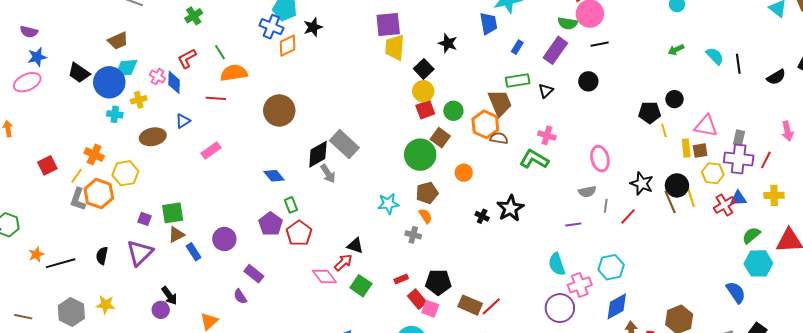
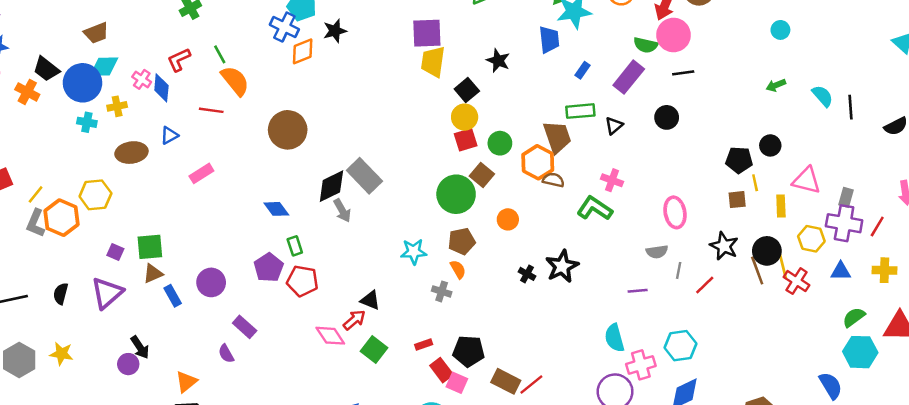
orange semicircle: (234, 73) -> (235, 81), turned 56
brown square: (700, 151) -> (737, 200), moved
orange cross: (94, 155) -> (27, 92), moved
red cross: (724, 205) -> (797, 281), moved, turned -30
red pentagon: (299, 233) -> (302, 281), turned -30

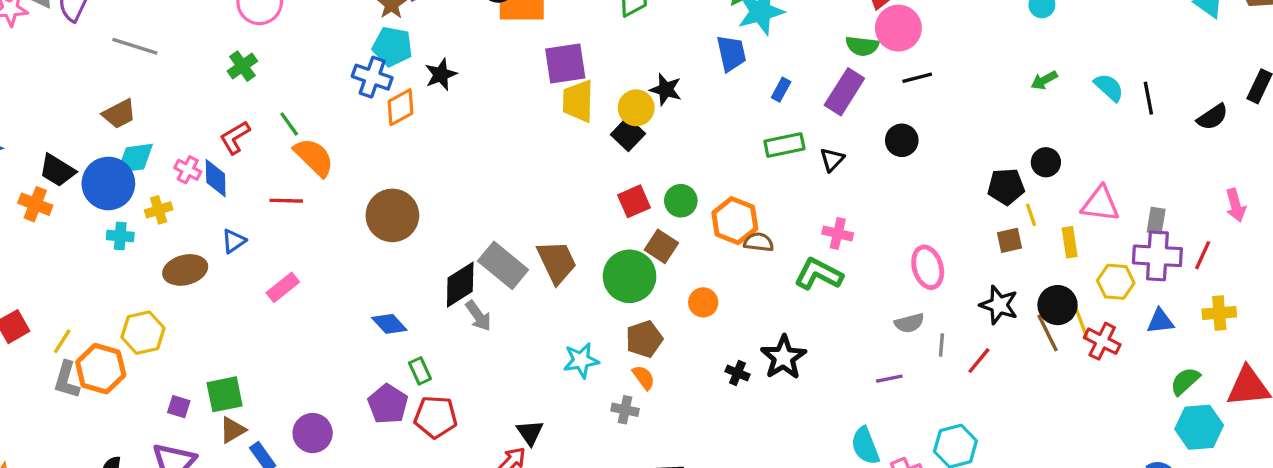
yellow circle: (465, 117) -> (636, 108), moved
brown trapezoid: (557, 137) -> (557, 262), moved
black triangle: (370, 300) -> (530, 433), turned 40

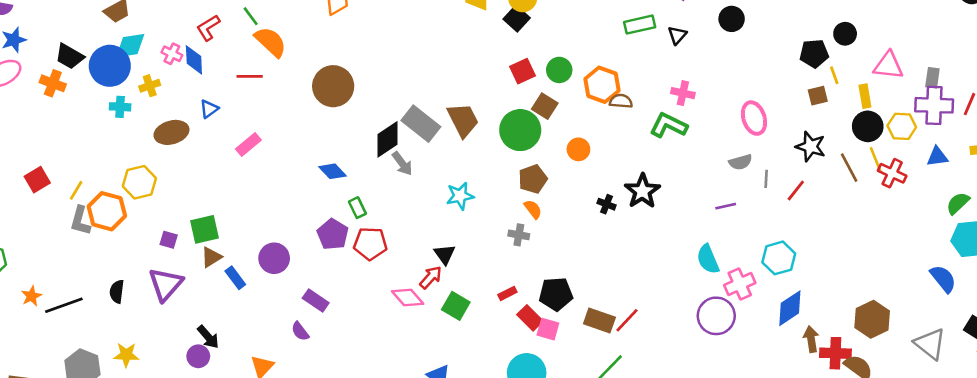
black circle: (1058, 305) -> (868, 126), moved
cyan star: (581, 360) -> (460, 196), moved

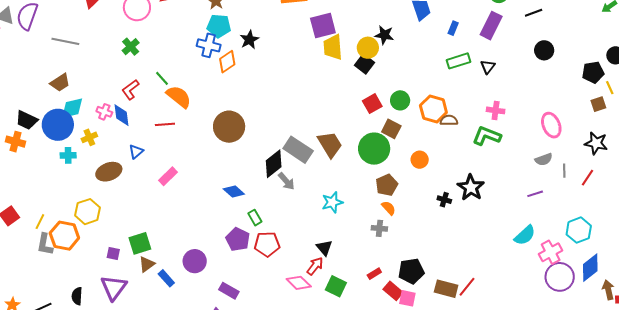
black circle: (732, 19) -> (544, 50), moved
cyan semicircle: (708, 259) -> (525, 235), turned -105
purple circle: (716, 316) -> (560, 277), moved

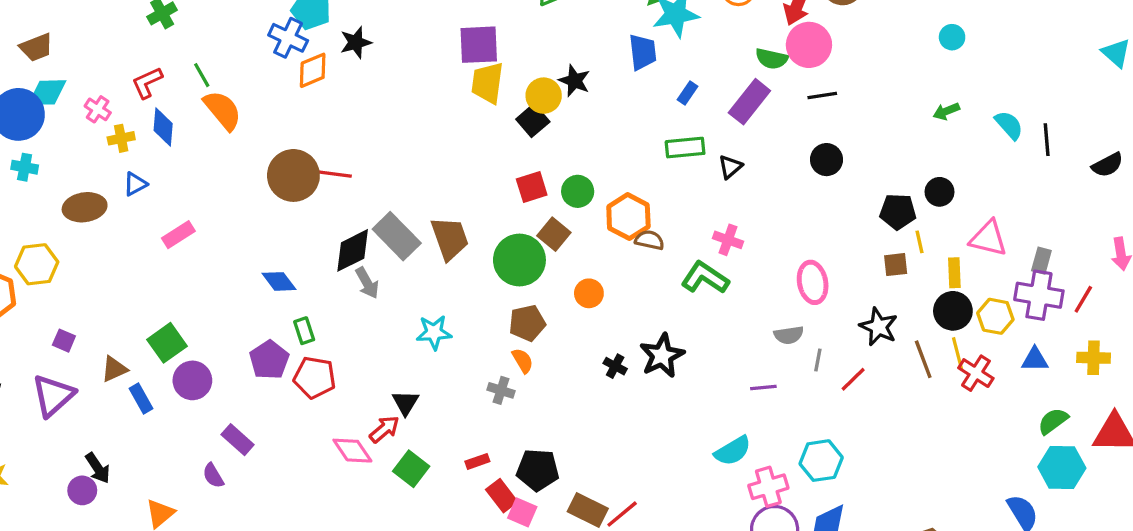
blue diamond: (121, 115) -> (163, 127), moved
red line: (165, 124) -> (335, 174), moved
yellow cross: (89, 137) -> (121, 138), moved
green square: (140, 243) -> (167, 343), moved, turned -30

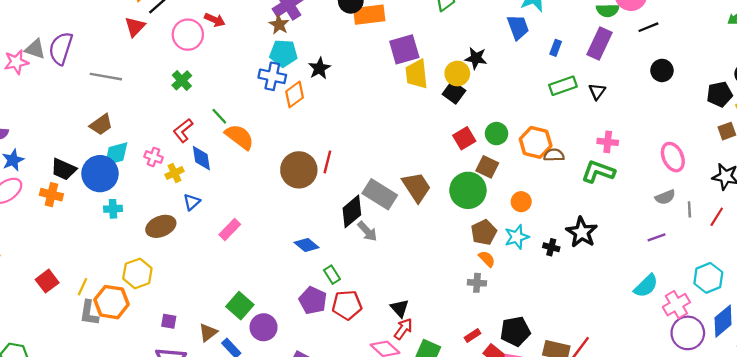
red line: (335, 174) -> (327, 162), turned -70
cyan star: (434, 332) -> (517, 237), moved
black triangle: (405, 403) -> (400, 308), moved

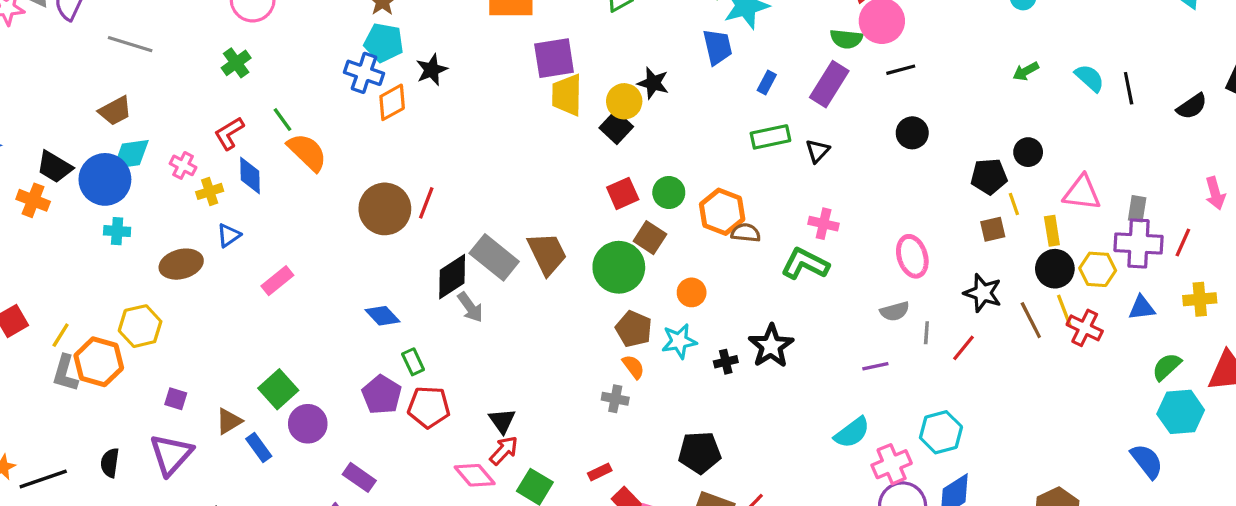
brown pentagon: (484, 232) -> (634, 329), turned -30
black cross: (551, 247) -> (726, 362), turned -35
black pentagon: (515, 331) -> (700, 453), moved

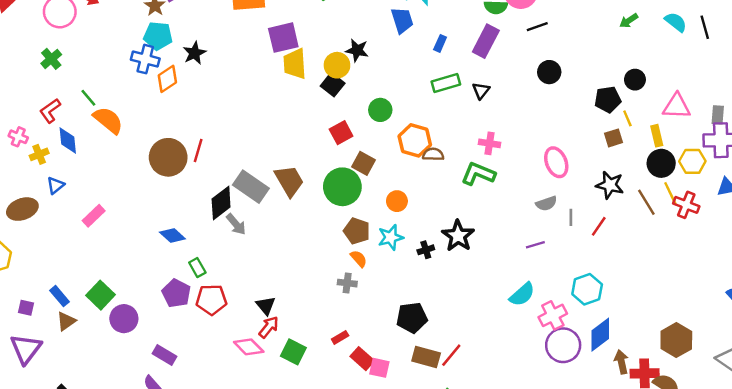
green circle: (669, 193) -> (380, 110), moved
blue rectangle: (259, 448) -> (59, 296), moved

